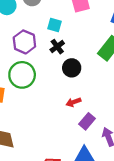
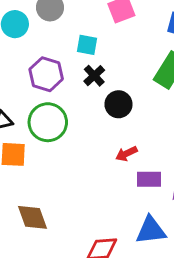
purple rectangle: (87, 121) -> (149, 179), turned 56

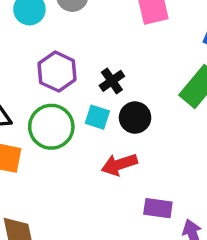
cyan square: (87, 45) -> (97, 117), moved
red arrow: (126, 154) -> (119, 164), moved, size x1.4

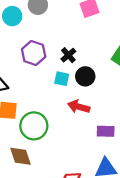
green circle: (51, 127) -> (34, 126), moved
red arrow: (119, 164) -> (79, 107), turned 40

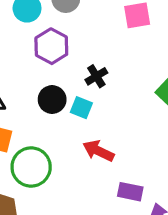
purple hexagon: (34, 53) -> (51, 46), moved
black circle: (85, 76) -> (52, 100), moved

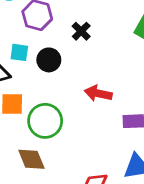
cyan square: (81, 108) -> (19, 52), moved

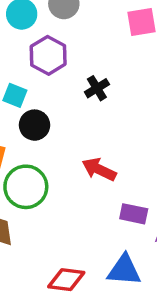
black circle: (49, 60) -> (34, 125), moved

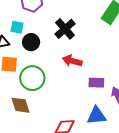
black cross: (97, 88) -> (65, 29), moved, size x1.5

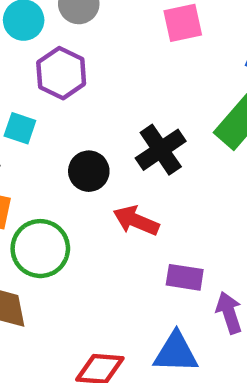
black cross: (65, 29) -> (161, 150), moved
black circle: (31, 42) -> (89, 171), moved

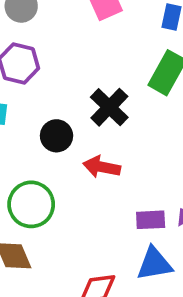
purple rectangle: (185, 277) -> (151, 220), moved

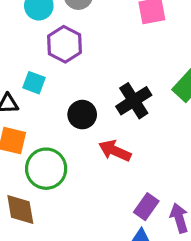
purple rectangle: (151, 220) -> (146, 207), turned -65

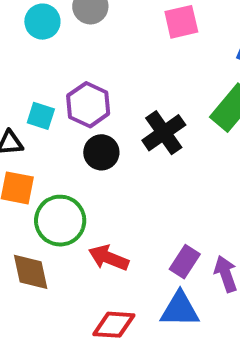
purple hexagon: (64, 44) -> (88, 105), moved
red arrow: (115, 151) -> (109, 258), moved

